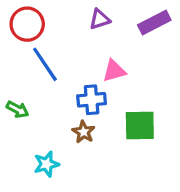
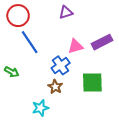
purple rectangle: (154, 22) -> (102, 42), moved
blue cross: (92, 100) -> (61, 65), turned -30
cyan star: (46, 164) -> (40, 108), moved

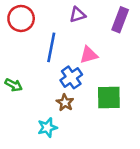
blue line: (30, 42) -> (51, 47), moved, turned 45
purple rectangle: (102, 42) -> (120, 20), moved, turned -42

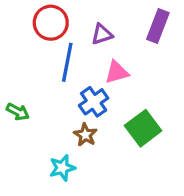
purple triangle: (77, 15) -> (102, 34), moved
red circle: (21, 18) -> (51, 23), moved
green square: (109, 97) -> (143, 128), turned -36

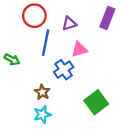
green arrow: (18, 112) -> (12, 60), moved
green square: (143, 128) -> (96, 102), moved
brown star: (85, 135) -> (42, 92), moved

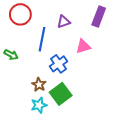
red circle: (34, 16) -> (20, 14), moved
pink triangle: (79, 49) -> (83, 46), moved
green square: (96, 102) -> (61, 94), moved

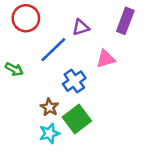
blue line: (42, 39) -> (53, 50), turned 35

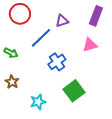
pink triangle: (106, 59) -> (90, 45), moved
brown star: (49, 107) -> (12, 82), moved
green square: (77, 119) -> (74, 91), moved

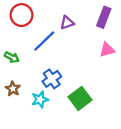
pink triangle: (90, 45) -> (107, 50), moved
blue cross: (57, 62) -> (52, 79), moved
cyan star: (38, 102) -> (40, 100), moved

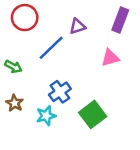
pink triangle: (107, 50) -> (110, 58), moved

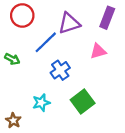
purple triangle: (78, 26) -> (69, 23), size x1.5
blue cross: (60, 92) -> (60, 70), moved
brown star: (15, 103) -> (13, 120), moved

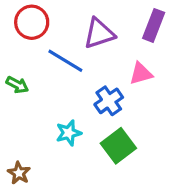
blue line: (46, 42) -> (65, 61), turned 75
blue cross: (60, 70) -> (109, 101), moved
cyan star: (41, 103) -> (69, 133), moved

